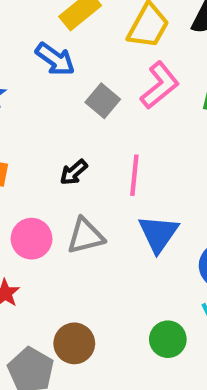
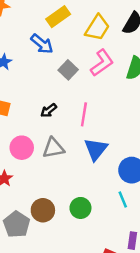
green circle: (168, 339) -> (80, 208), moved

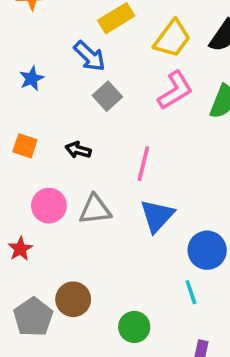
gray square: (68, 70) -> (107, 96), moved
black arrow: (49, 110) -> (78, 150), moved, turned 49
green circle: (80, 208) -> (134, 327), moved

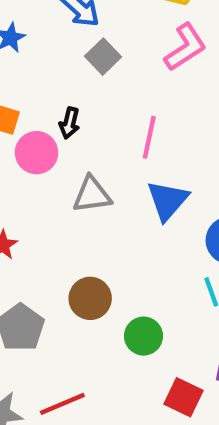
black arrow: (78, 150) -> (69, 123), turned -90
pink circle: (49, 206) -> (37, 153), moved
brown circle: (73, 299) -> (90, 298), moved

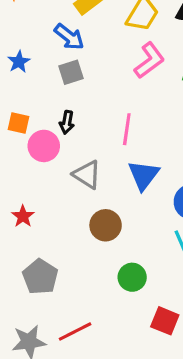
gray square: (103, 57) -> (71, 72), moved, turned 30
gray triangle: (92, 195) -> (87, 175), turned 44
brown circle: (90, 298) -> (106, 225), moved

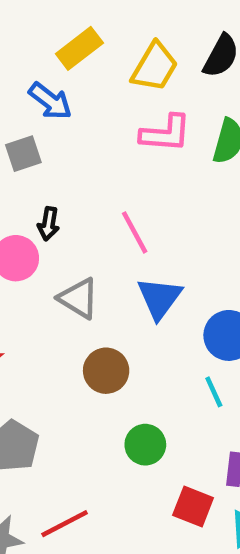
pink L-shape: (149, 60) -> (166, 133), turned 42
gray square: (71, 72) -> (23, 154), moved
pink line: (127, 129) -> (135, 232), turned -36

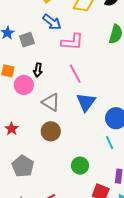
blue arrow: (50, 101) -> (52, 22), moved
pink L-shape: (166, 133) -> (72, 42), moved
brown circle: (106, 371) -> (51, 131), moved

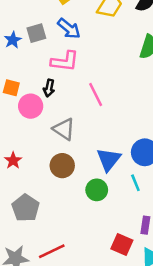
gray square: (27, 40) -> (36, 33), moved
pink L-shape: (72, 42) -> (65, 61), moved
blue triangle: (86, 102) -> (109, 159), moved
green circle: (80, 166) -> (97, 190), moved

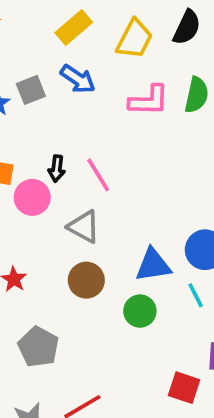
pink L-shape: (65, 61) -> (149, 100), moved
pink line: (96, 94) -> (98, 175), moved
blue triangle: (109, 159) -> (153, 265), turned 48

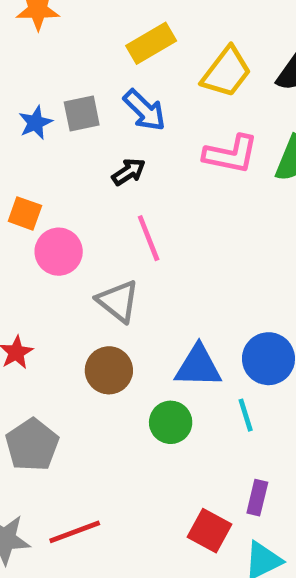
black arrow: (57, 169) -> (129, 172), moved, turned -140

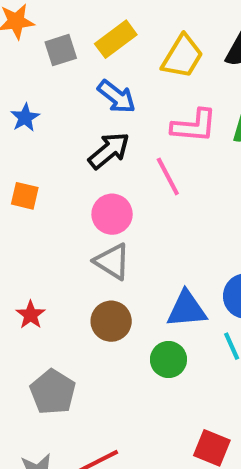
gray square: (82, 114) -> (61, 50), moved
black arrow: (129, 172) -> (109, 151), size x1.5
pink line: (149, 238) -> (168, 176), moved
pink circle: (59, 252) -> (112, 214), moved

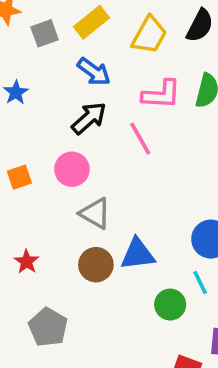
orange square: (25, 196) -> (19, 177), moved, turned -30
pink circle: (112, 214) -> (72, 169), moved
blue triangle: (187, 309) -> (138, 254), moved
green circle: (168, 359) -> (170, 305), moved

